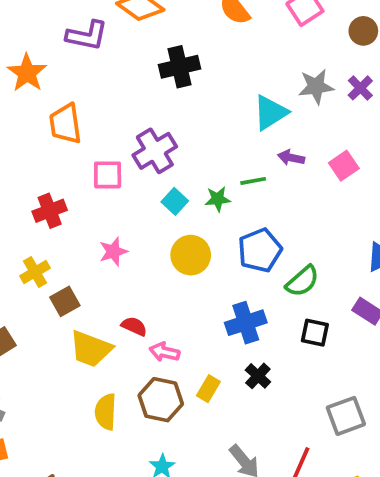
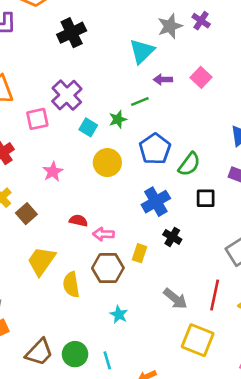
yellow trapezoid: (91, 349) -> (41, 261), moved, turned 116

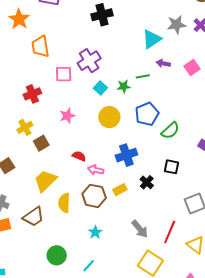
black square: (206, 198) -> (171, 167), moved
blue cross: (156, 202) -> (126, 155), moved
yellow rectangle: (140, 253) -> (120, 190), turned 32
brown trapezoid: (39, 352) -> (34, 217), moved
cyan line: (107, 360) -> (89, 266), moved, turned 48

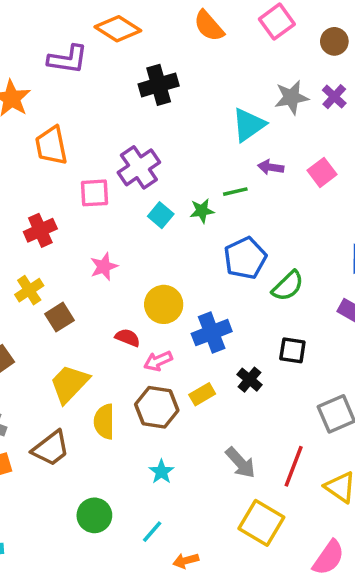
yellow circle: (109, 117) -> (164, 304), moved
pink arrow: (96, 170) -> (158, 361), turned -35

